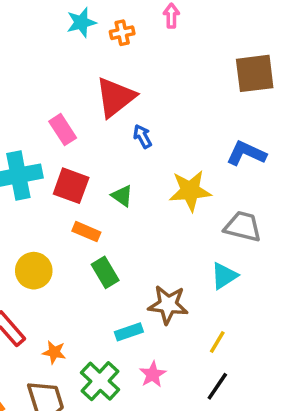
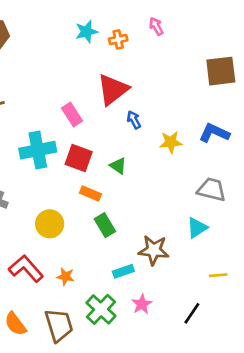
pink arrow: (171, 16) -> (156, 26), turned -30
yellow star: (190, 191) -> (171, 142), moved, size x0.7
yellow line: (217, 342) -> (218, 275), moved, turned 54
orange star: (54, 352) -> (65, 276), moved

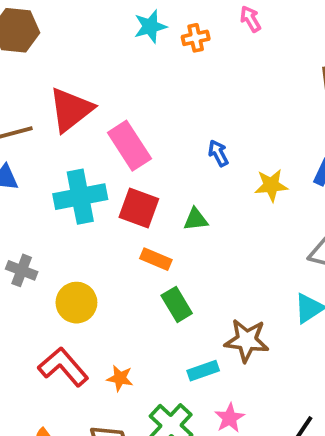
red triangle: (113, 90) -> (71, 110), moved
pink rectangle: (72, 115) -> (129, 146), size x1.4
green triangle: (118, 166) -> (196, 219), turned -42
yellow circle: (50, 224) -> (76, 303), moved

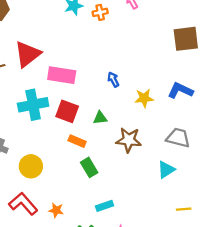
pink rectangle: (129, 146) -> (62, 75), turned -48
brown star: (247, 340) -> (129, 140), moved

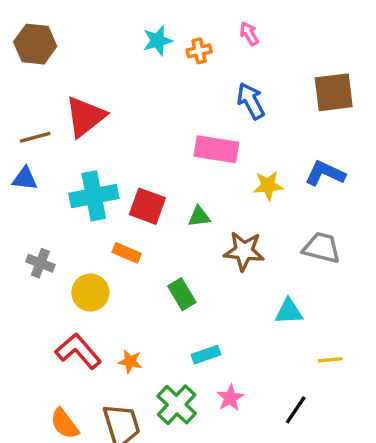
pink rectangle: (62, 75) -> (216, 149), moved
blue arrow: (113, 79) -> (251, 101), moved, size x1.5
orange rectangle: (77, 141) -> (127, 253), moved
cyan triangle: (166, 170) -> (289, 311), moved, turned 30

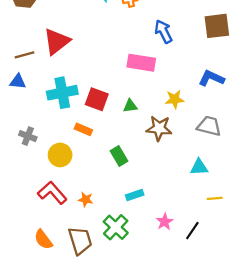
yellow star: (268, 186) -> (175, 99), moved
cyan triangle: (289, 311) -> (199, 167), moved
pink star: (230, 398) -> (165, 222), moved

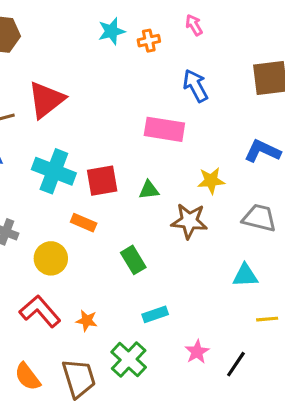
cyan cross: (62, 93) -> (54, 171), turned 32
red square: (97, 99) -> (102, 181), turned -30

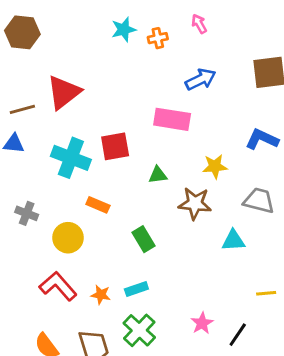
blue arrow: (196, 86) -> (201, 79), turned 92
red square: (102, 181) -> (115, 146), moved
cyan triangle: (245, 276) -> (233, 241), moved
cyan rectangle: (155, 314) -> (136, 289), moved

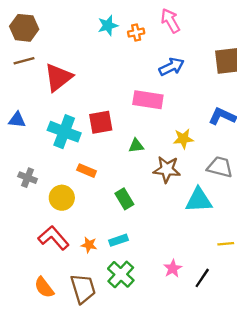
pink arrow: (199, 24) -> (170, 21), size x1.5
brown line: (22, 109) -> (24, 61), moved
cyan triangle: (233, 241) -> (199, 200), size x1.4

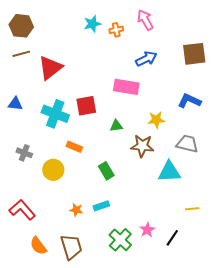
red L-shape: (54, 238) -> (22, 210), moved
green cross: (121, 274) -> (120, 240), moved

